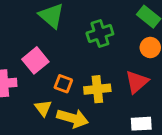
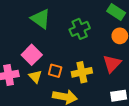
yellow triangle: (43, 108) -> (35, 77), moved

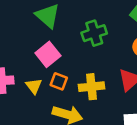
pink square: (32, 55) -> (48, 54), moved

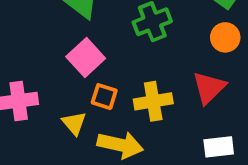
yellow triangle: (34, 86) -> (74, 123), moved

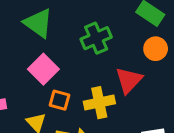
red triangle: (209, 88) -> (129, 80), moved

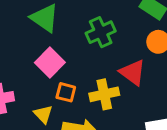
red triangle: (129, 80) -> (133, 73), turned -36

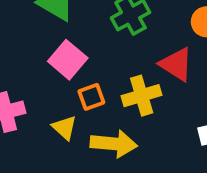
orange square: (66, 92) -> (91, 97), turned -30

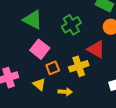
yellow arrow: (114, 144) -> (65, 92), size x0.6

